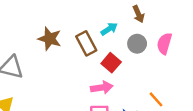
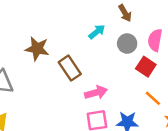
brown rectangle: (86, 43) -> (70, 68), moved
red square: (111, 63) -> (146, 67), moved

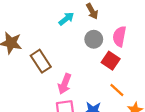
cyan arrow: (97, 32) -> (66, 19), moved
pink arrow: (96, 92) -> (65, 84), turned 126

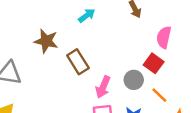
cyan arrow: (66, 19) -> (87, 15), moved
gray circle: (94, 39) -> (134, 80), moved

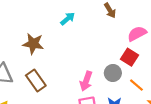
pink semicircle: (164, 37) -> (137, 34), turned 54
brown rectangle: (78, 62) -> (36, 81), moved

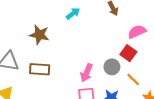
brown rectangle: (36, 81) -> (40, 69), turned -54

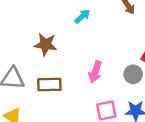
pink arrow: (87, 73) -> (95, 72), moved

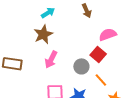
brown star: (46, 44) -> (43, 34), moved, turned 30

